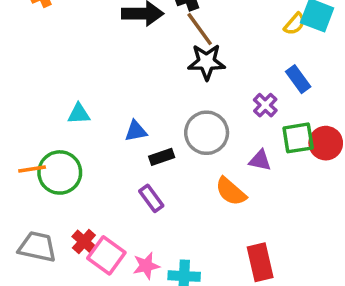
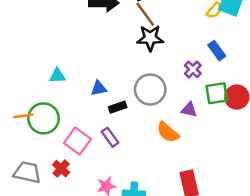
pink square: (106, 255) -> (77, 141), moved

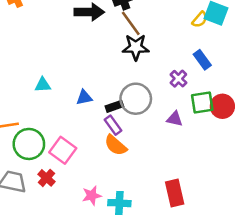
black rectangle: (118, 107) -> (114, 106), moved
green circle: (43, 118) -> (29, 144), moved
orange semicircle: (168, 132) -> (116, 145), moved
purple rectangle: (110, 137) -> (113, 125), moved

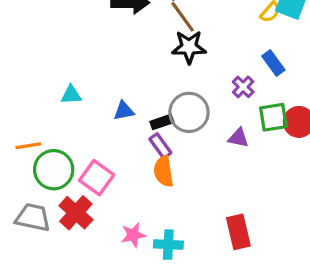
orange semicircle: (116, 145) -> (164, 171), turned 40
red cross: (46, 178) -> (76, 213), size x1.5

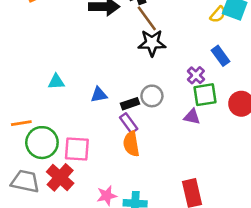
gray circle: (189, 112) -> (152, 96), size x0.7
green square: (273, 117) -> (205, 95), moved
pink square: (97, 178) -> (77, 149), turned -32

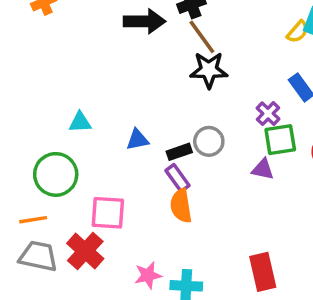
orange line: (21, 123) -> (33, 220), moved
green circle: (42, 143) -> (56, 174), moved

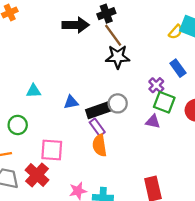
green square: (280, 140) -> (164, 102), turned 30
black rectangle: (179, 152) -> (98, 110), size x1.5
green circle: (56, 174) -> (18, 125), size x0.7

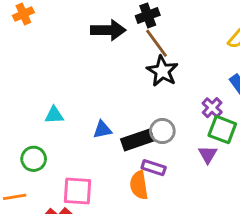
black star: (118, 57) -> (162, 71), turned 30
purple triangle: (153, 122) -> (208, 154), turned 49
purple rectangle: (97, 127) -> (154, 168), moved, turned -36

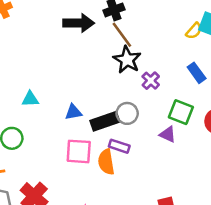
purple cross: (212, 108) -> (151, 81), moved
purple triangle: (208, 154) -> (168, 134), turned -36
pink square: (77, 191) -> (79, 151), moved

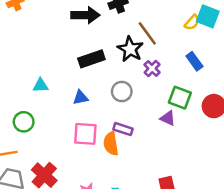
brown line: (122, 35) -> (147, 33), moved
gray circle: (127, 113) -> (122, 92), moved
black rectangle: (105, 121) -> (91, 59), moved

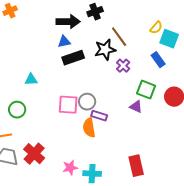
cyan square: (208, 16) -> (169, 39), moved
black star: (130, 49) -> (105, 50), turned 30
gray circle: (122, 92) -> (87, 102), moved
blue triangle: (81, 98) -> (64, 42), moved
pink square: (85, 134) -> (68, 105), moved

